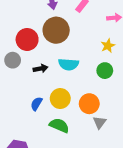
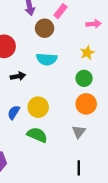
brown circle: (56, 30) -> (45, 28), moved, size x0.7
cyan semicircle: (69, 64) -> (47, 59), moved
orange circle: (89, 104) -> (86, 104), moved

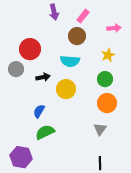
brown circle: (45, 28) -> (77, 36), moved
yellow circle: (38, 107) -> (66, 89), moved
green semicircle: (37, 135) -> (45, 132), moved, turned -48

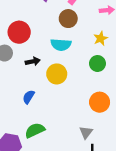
orange circle: (107, 103) -> (100, 102), moved
gray triangle: (100, 129) -> (86, 132), moved
green semicircle: (45, 132) -> (35, 130), moved

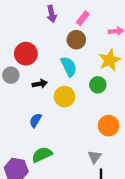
yellow star: (101, 38) -> (110, 60), size x1.5
cyan semicircle: (61, 45) -> (69, 67), turned -120
green circle: (97, 63) -> (98, 85), moved

